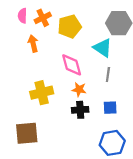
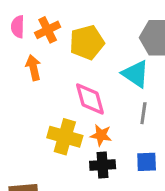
yellow cross: (42, 93) -> (65, 137), moved, turned 30

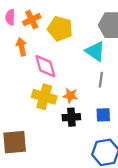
yellow pentagon: (87, 42) -> (60, 29), turned 30
pink diamond: (90, 99) -> (45, 66), moved

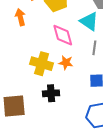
pink diamond: (45, 66) -> (63, 35), moved
black cross: (71, 117) -> (51, 93), moved

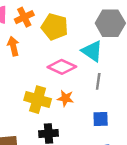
pink diamond: (63, 35) -> (62, 67), turned -50

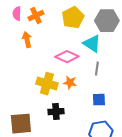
yellow pentagon: (55, 27) -> (73, 18), moved, turned 30

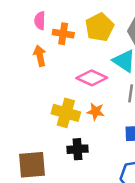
pink semicircle: (17, 14) -> (40, 21), moved
orange cross: (36, 16) -> (63, 34), moved, turned 35

